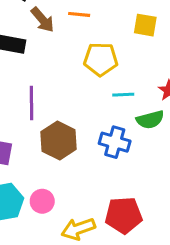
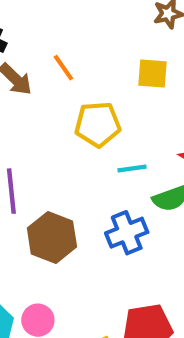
orange line: (79, 14) -> (63, 68), turned 55
blue cross: (115, 142) -> (127, 233), turned -32

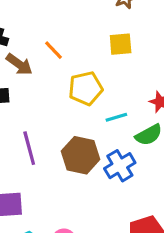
brown hexagon: (52, 237) -> (81, 155), moved

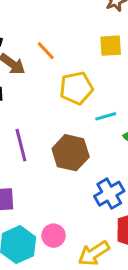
blue cross: (120, 166) -> (109, 194), moved

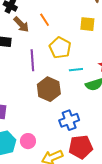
yellow pentagon: (76, 88) -> (60, 48), turned 30
purple line: (21, 145) -> (32, 60), moved

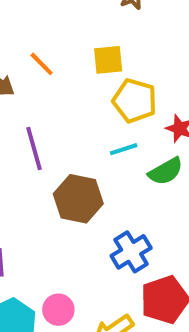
yellow square: (87, 24) -> (108, 60), moved
yellow pentagon: (60, 48) -> (135, 101), moved

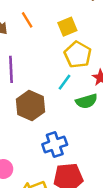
yellow square: (108, 60) -> (67, 27), turned -30
cyan line: (124, 149) -> (64, 82), turned -49

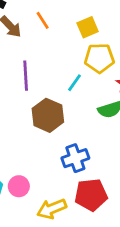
yellow pentagon: (78, 55) -> (99, 58), turned -30
cyan line: (64, 82) -> (75, 83), moved

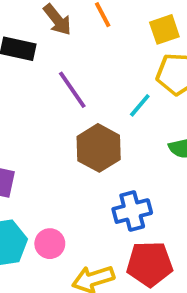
purple line: (26, 76) -> (72, 90), turned -36

